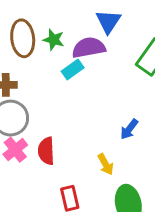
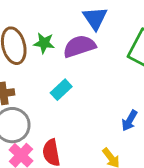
cyan rectangle: (73, 69) -> (61, 90), moved

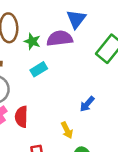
green star: (44, 43) -> (32, 41), moved

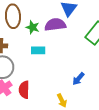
cyan rectangle: (39, 69) -> (38, 50), turned 32

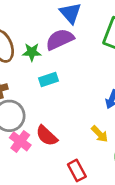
red semicircle: (24, 90) -> (47, 136), turned -30

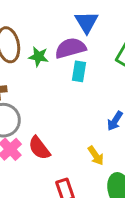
cyan rectangle: (48, 79) -> (79, 71), moved, turned -72

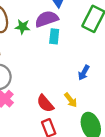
red semicircle: (39, 148) -> (45, 104), moved

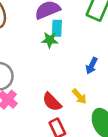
green star: (23, 27) -> (50, 40), moved

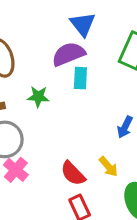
green star: (50, 40) -> (38, 97), moved

